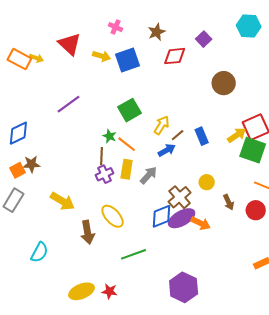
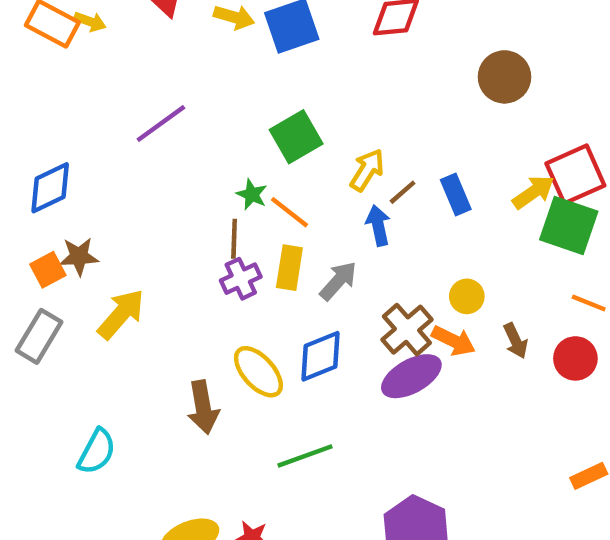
blue arrow: (167, 150) -> (378, 225), turned -72
yellow arrow: (62, 201) -> (121, 314), moved, turned -80
blue diamond: (162, 216) -> (321, 356), moved
orange arrow: (201, 223) -> (454, 341), moved

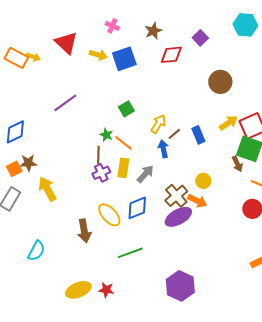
green square: (296, 137) -> (126, 109), size x0.7
yellow arrow: (533, 192) -> (228, 123), moved
yellow arrow: (121, 314) -> (47, 189), turned -70
brown arrow: (516, 341) -> (237, 164), moved

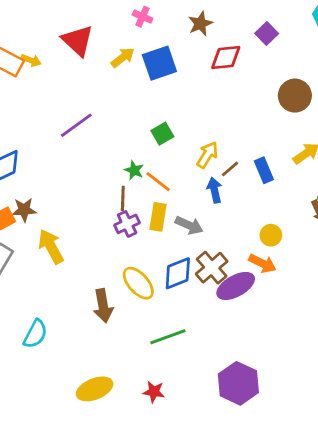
yellow arrow: (98, 55) -> (123, 58), turned -54
gray arrow: (145, 174) -> (189, 225), turned 72
brown cross: (176, 196) -> (212, 268), moved
red star: (106, 290) -> (154, 392), moved

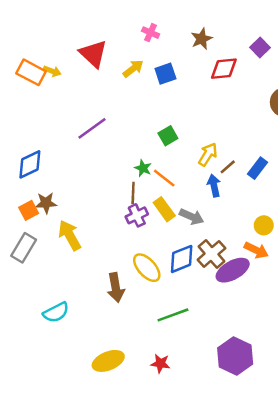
blue square: (159, 63) -> (165, 74), size x0.7
blue rectangle: (264, 170) -> (258, 168), turned 60
yellow rectangle: (158, 217) -> (164, 209), turned -45
cyan semicircle: (35, 334) -> (56, 312), turned 35

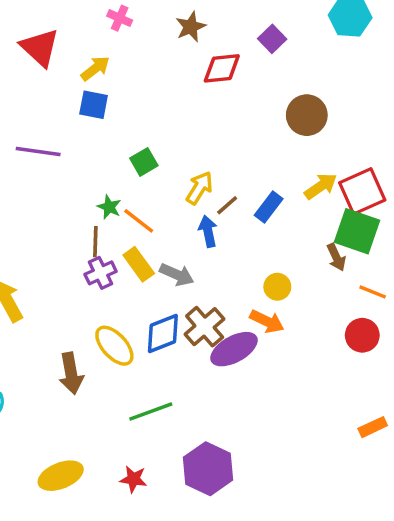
blue square: (165, 74) -> (94, 105), moved, turned 30
purple line: (92, 128) -> (38, 152), turned 44
purple hexagon: (235, 356) -> (208, 469), moved

